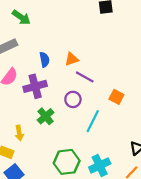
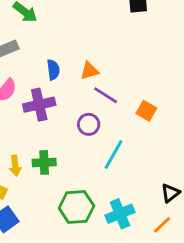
orange square: (116, 97) -> (146, 111), moved
green cross: (46, 116) -> (44, 162), moved, turned 35

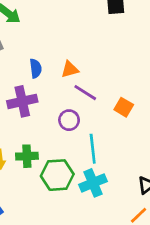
cyan line: (114, 155) -> (93, 149), turned -36
green hexagon: (76, 207) -> (57, 175), moved
cyan cross: (120, 214) -> (93, 183), moved

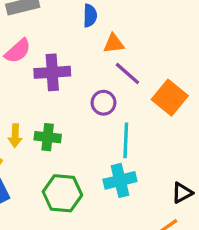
blue semicircle: (36, 68) -> (90, 16), moved
orange square: (124, 107) -> (170, 98), size x1.5
green hexagon: (57, 175) -> (62, 193), moved

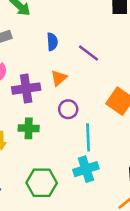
orange triangle: (114, 44) -> (59, 78), moved, turned -30
purple line: (127, 73) -> (89, 53), moved
green cross: (48, 137) -> (29, 128), moved

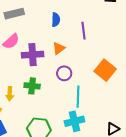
purple line: (89, 53) -> (83, 31), turned 42

